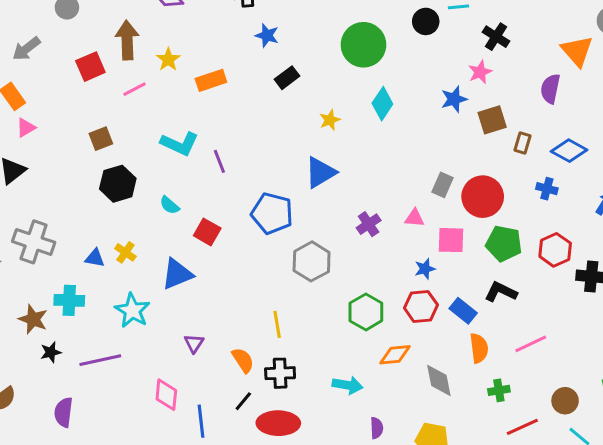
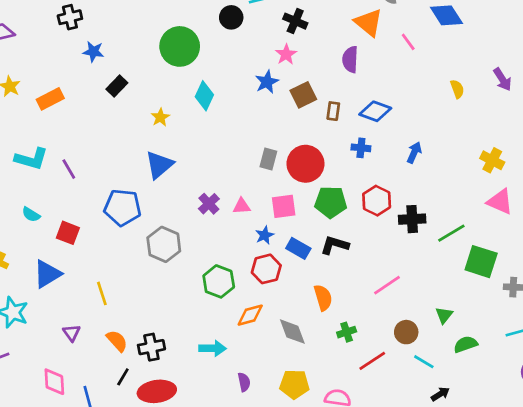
pink triangle: (414, 218) -> (242, 206), moved
blue rectangle: (463, 311) -> (298, 248), moved
yellow line: (277, 324) -> (102, 293), moved
pink line: (531, 344) -> (387, 285), moved

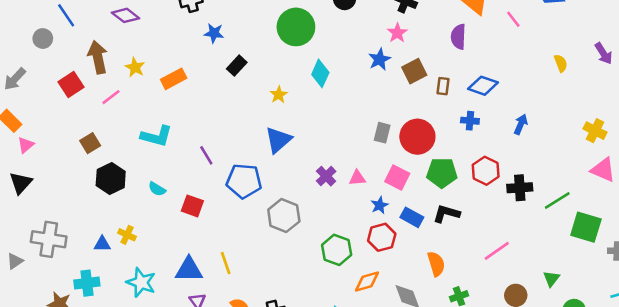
purple line: (69, 169) -> (206, 155), moved
pink square: (284, 206) -> (397, 178), turned 35
blue triangle: (47, 274) -> (189, 270), moved, turned 32

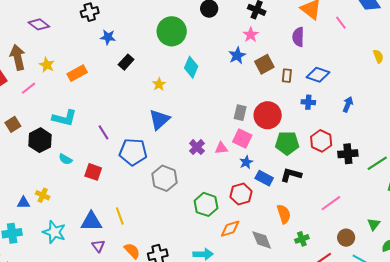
black hexagon: (111, 178) -> (40, 140), moved
pink square: (397, 178) -> (242, 139), moved
blue star: (380, 205) -> (246, 162), moved

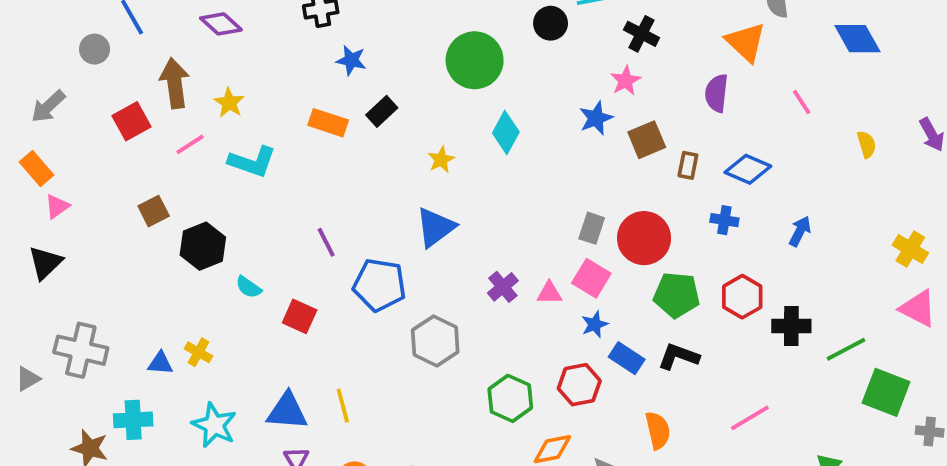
pink line: (341, 23) -> (802, 102), moved
orange rectangle: (77, 73) -> (328, 123), moved, turned 42
cyan L-shape: (64, 118) -> (252, 162), moved

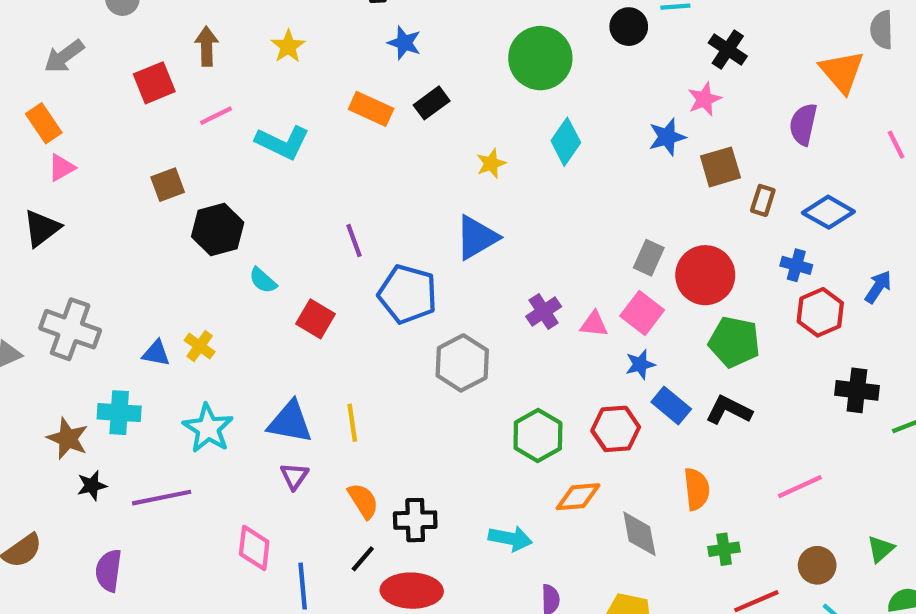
brown arrow: (175, 83) -> (207, 46), size x0.7
yellow star: (229, 103) -> (288, 46), moved
red hexagon: (742, 297) -> (820, 312), moved

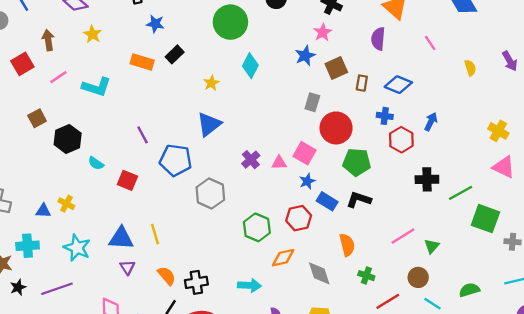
gray rectangle: (649, 258) -> (312, 102), moved
green cross: (724, 549) -> (366, 276), turned 35
green triangle: (881, 549) -> (432, 246), moved

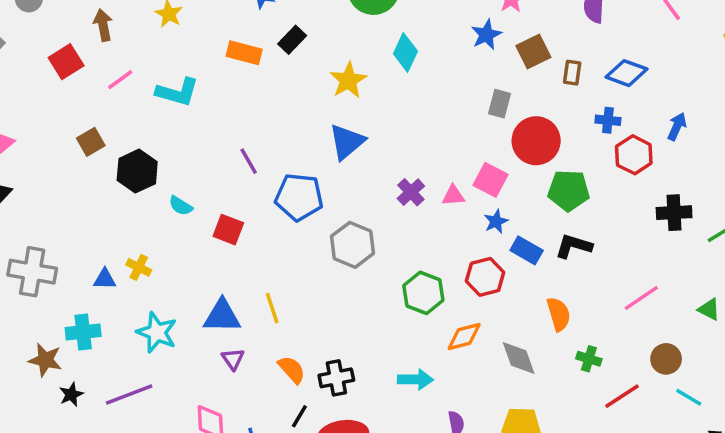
yellow star: (211, 83) -> (348, 80), size x1.5
green triangle: (432, 246) -> (709, 309), moved, turned -42

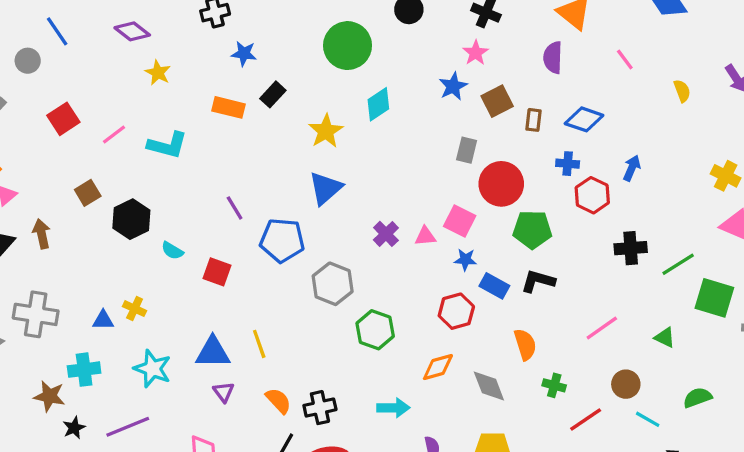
brown arrow: (103, 25) -> (42, 234), moved
cyan diamond: (405, 52) -> (378, 104), turned 32
blue star: (496, 221) -> (465, 260), turned 30
green hexagon: (423, 293) -> (375, 330), moved

